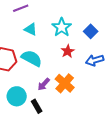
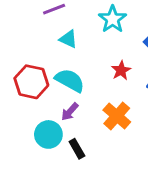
cyan star: (62, 27) -> (113, 19), moved
purple arrow: (44, 84) -> (70, 112), moved

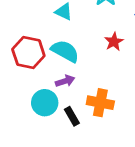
purple arrow: (70, 112) -> (65, 81), turned -150
orange cross: (117, 116) -> (100, 103), moved, turned -30

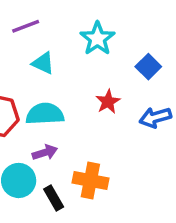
cyan semicircle: (65, 51) -> (45, 114), turned -32

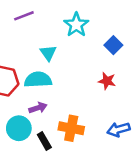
cyan triangle: (43, 63) -> (48, 53), moved, turned 30
red star: (108, 102) -> (107, 81), moved, turned -30
blue arrow: (155, 117) -> (118, 130), moved

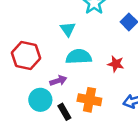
cyan semicircle: (38, 80) -> (79, 57), moved
red star: (107, 81) -> (116, 64), moved

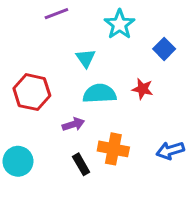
red star: (116, 64) -> (143, 89), moved
cyan circle: (40, 100) -> (18, 161), moved

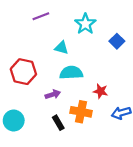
cyan triangle: (86, 58) -> (61, 48), turned -40
red star: (143, 89) -> (101, 91), moved

